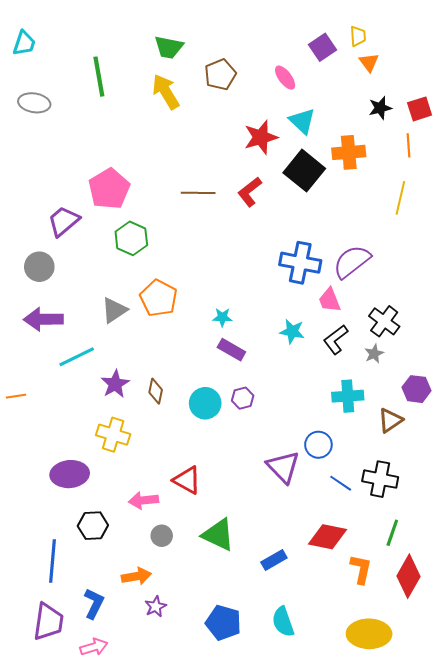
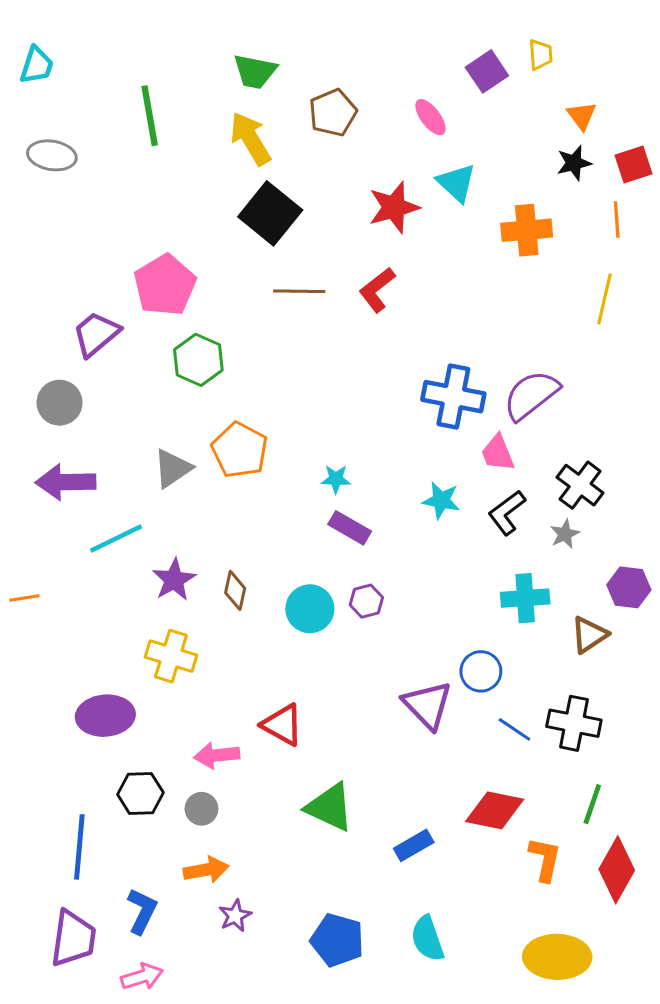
orange triangle: (369, 62) -> (582, 116), moved
black square: (304, 171) -> (270, 213), moved
gray circle: (162, 536) -> (201, 809), moved

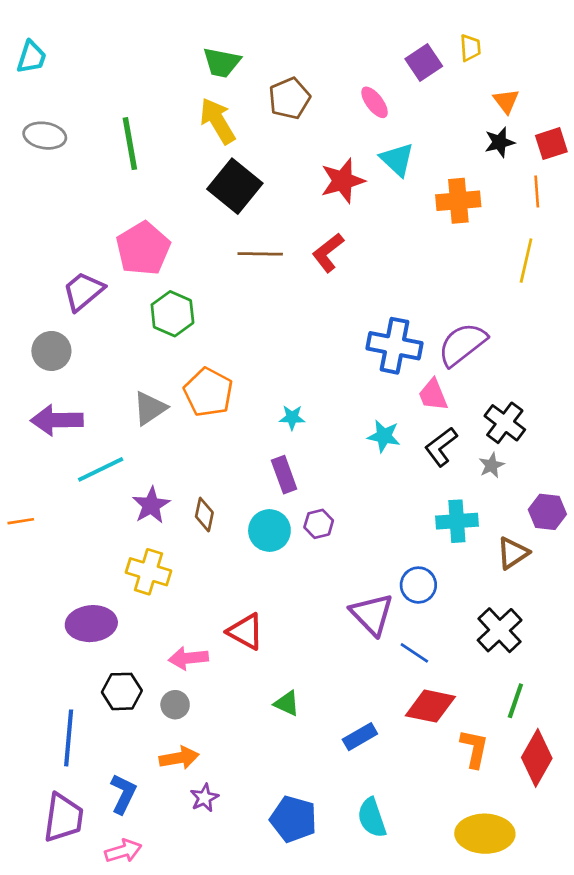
green line: (150, 116) -> (130, 144), moved
purple rectangle: (350, 528) -> (284, 475), moved, turned 40
black cross: (574, 723) -> (500, 630), turned 36
blue line: (514, 729) -> (414, 653), moved
green triangle: (330, 807) -> (287, 703), size x0.6

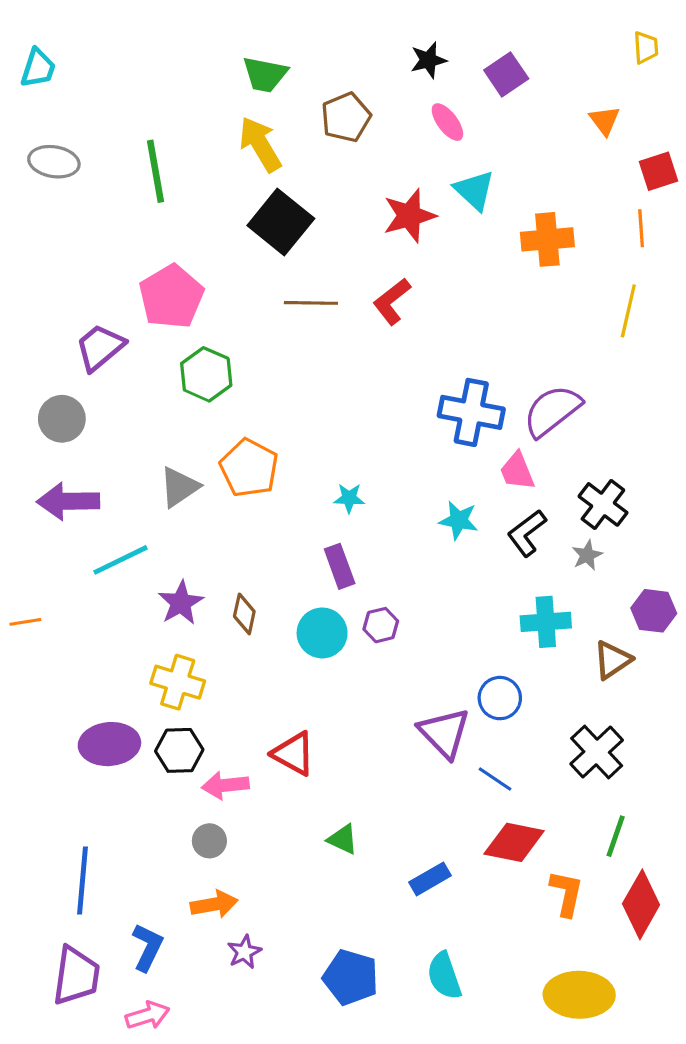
yellow trapezoid: (470, 48) -> (646, 47), moved
black star: (500, 142) -> (428, 60), moved
black hexagon: (122, 691) -> (179, 750), moved

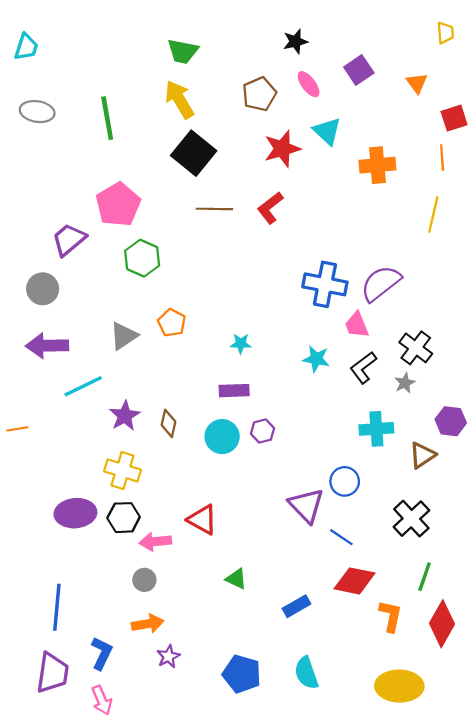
purple square: (506, 74) -> (359, 70), moved
brown pentagon: (346, 117) -> (259, 94), moved
orange pentagon: (249, 468) -> (172, 323), size x0.7
purple rectangle: (340, 566) -> (234, 391), turned -72
pink arrow: (148, 1015) -> (102, 700), turned 84

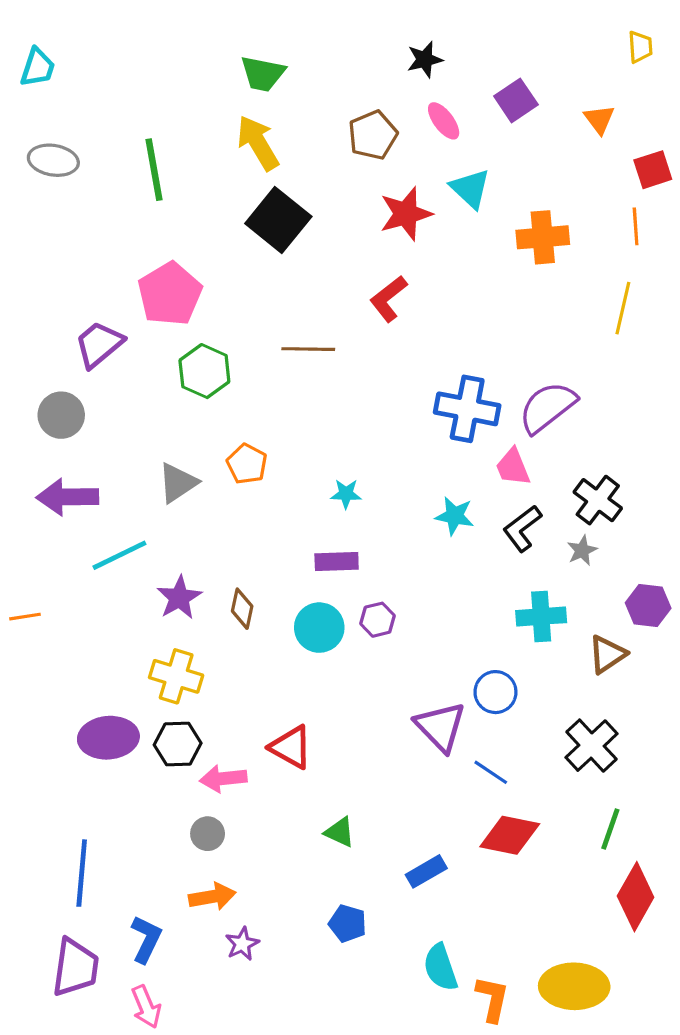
brown line: (214, 209) -> (308, 349), moved
orange L-shape: (391, 616) -> (492, 999), moved
blue pentagon: (242, 674) -> (348, 923), moved, size x0.7

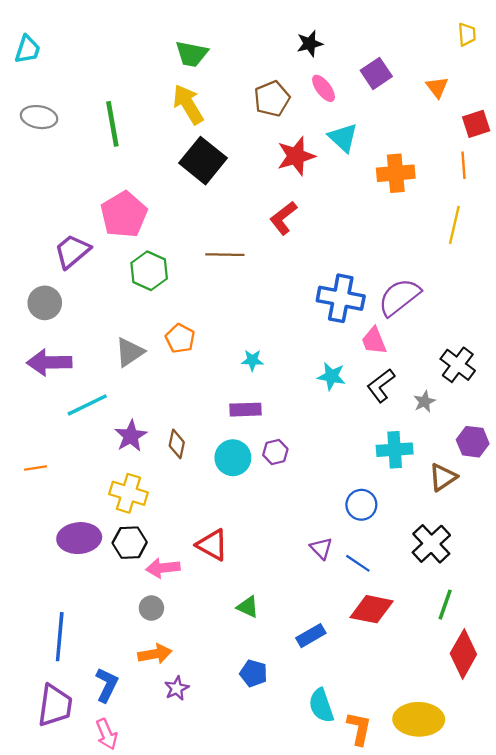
black cross: (598, 500) -> (458, 365), moved
orange line: (25, 617) -> (36, 468), moved
purple triangle: (440, 727) -> (321, 548), moved, size x0.6

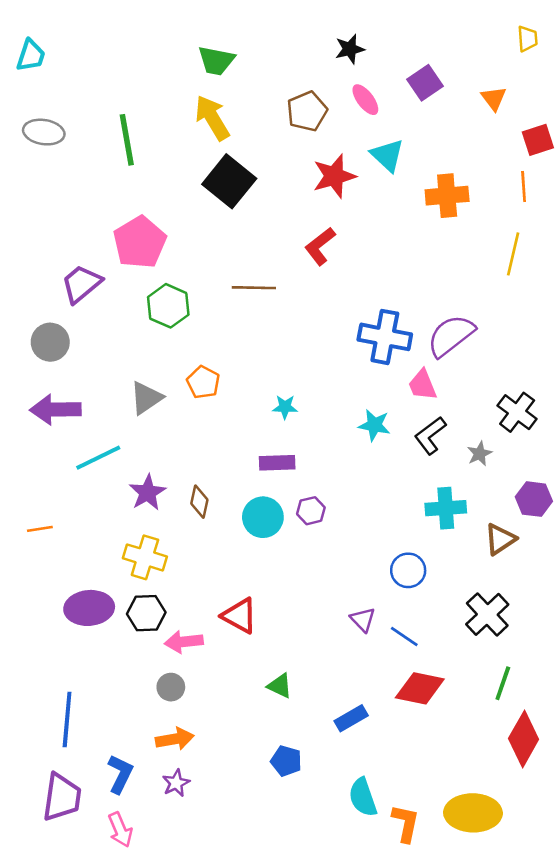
purple star: (177, 688) -> (176, 783), moved

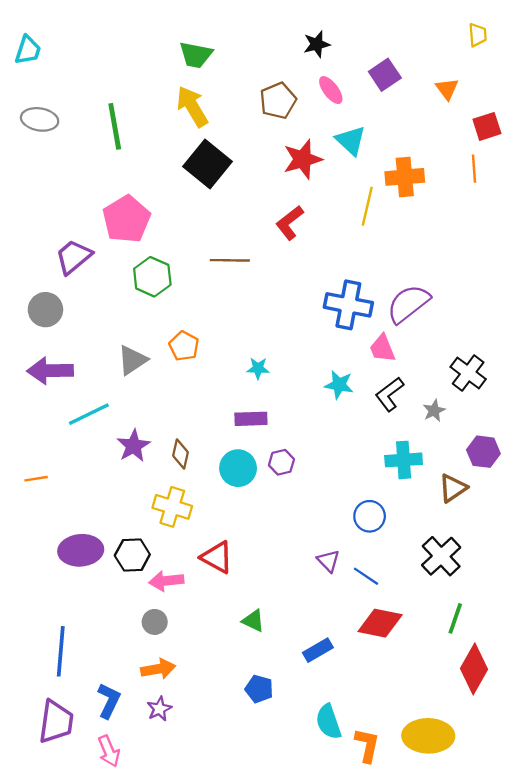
yellow line: (513, 254) -> (367, 206), moved
yellow cross: (145, 557) -> (172, 507), moved

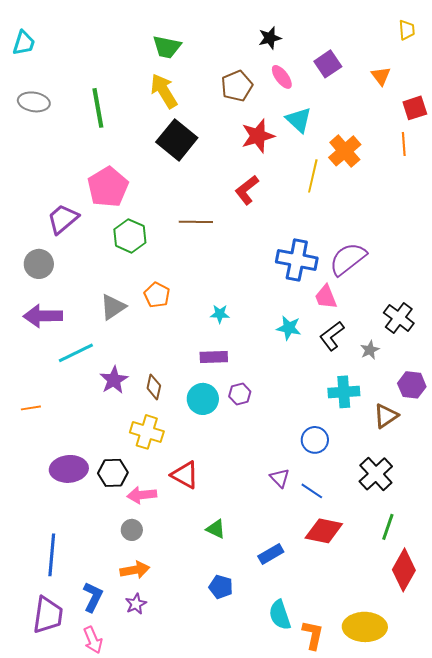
orange cross: (405, 177) -> (345, 151), turned -36

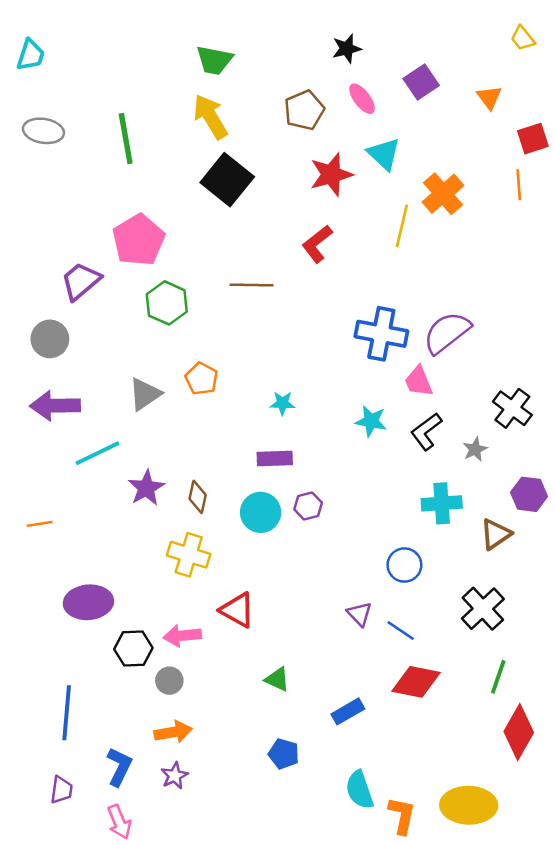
yellow trapezoid: (407, 30) -> (523, 38), turned 145
black hexagon: (113, 473) -> (133, 649), moved
purple trapezoid: (48, 615) -> (61, 790), size x0.6

